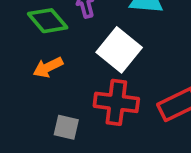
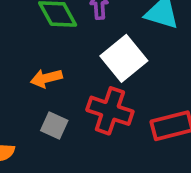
orange arrow: (48, 67) -> (46, 78), moved

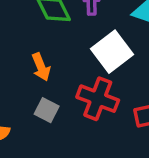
orange arrow: (46, 78) -> (41, 67), turned -100

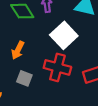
orange arrow: (41, 67) -> (18, 50), turned 54

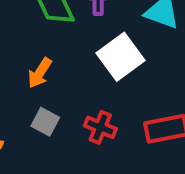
red cross: (57, 67) -> (100, 127), moved, size x0.7

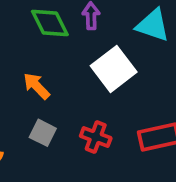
orange arrow: (40, 73) -> (36, 86), turned 104

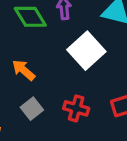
gray square: (43, 133) -> (32, 109), turned 30

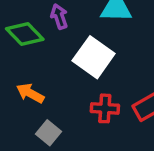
red cross: (76, 108) -> (105, 108), moved

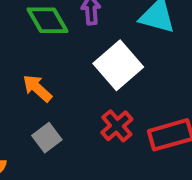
red cross: (105, 108) -> (117, 126), turned 32

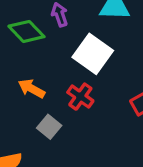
red cross: (117, 126) -> (80, 97), moved

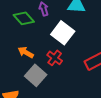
gray square: (49, 127) -> (36, 75), size x1.5

